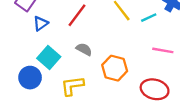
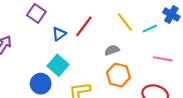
blue triangle: (41, 23) -> (59, 34), moved
gray semicircle: (84, 49) -> (112, 50), moved, turned -48

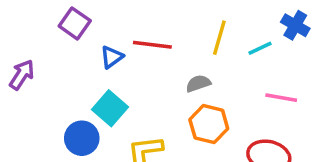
yellow line: (125, 22) -> (219, 38), turned 54
red line: (84, 26) -> (152, 45), turned 60

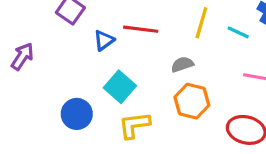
cyan line: (260, 48) -> (238, 32), turned 50
cyan square: (110, 108) -> (120, 87), moved

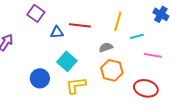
cyan line: (238, 32) -> (137, 36), moved, turned -40
blue triangle: (104, 40) -> (57, 32), turned 32

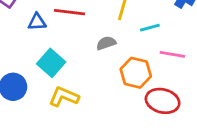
orange hexagon: (112, 70) -> (136, 73), moved
yellow L-shape: (76, 85) -> (64, 97), turned 30

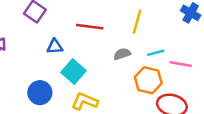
blue triangle: (37, 22) -> (55, 47), moved
cyan line: (150, 28) -> (156, 53), moved

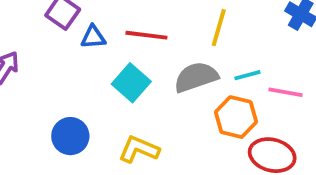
blue triangle: (55, 47) -> (93, 37), moved
gray semicircle: (122, 54) -> (196, 77), size x1.6
cyan square: (74, 71) -> (131, 83), moved

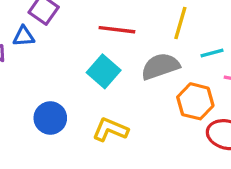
blue triangle: (93, 37) -> (24, 36), moved
cyan line: (247, 75) -> (212, 53), moved

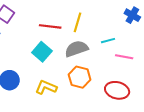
yellow line: (180, 23) -> (77, 22), moved
orange hexagon: (195, 101) -> (80, 77), moved

